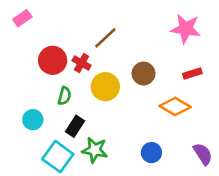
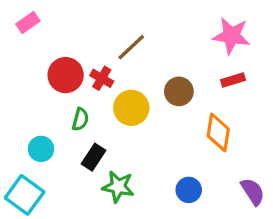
red rectangle: (192, 74) -> (233, 80), moved
orange diamond: (175, 106) -> (218, 132), turned 68
cyan square: (58, 157) -> (25, 195), moved

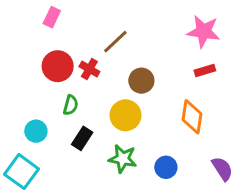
pink rectangle: (28, 23) -> (52, 17), moved, turned -30
brown circle: (179, 91) -> (141, 81), moved
yellow circle: (131, 108) -> (126, 115), moved
green star: (118, 187) -> (123, 159), moved

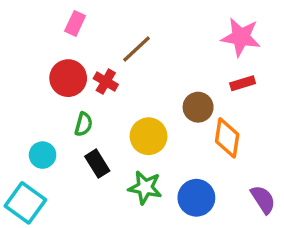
pink rectangle: (52, 17) -> (75, 23), moved
brown circle: (141, 81) -> (198, 107), moved
black rectangle: (82, 138) -> (97, 164), turned -65
blue circle: (166, 167) -> (196, 198), size x1.4

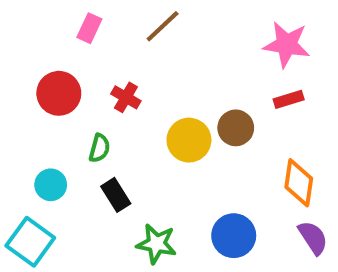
brown line: (137, 49) -> (163, 26), moved
red circle: (68, 78) -> (59, 93), moved
yellow circle: (149, 136) -> (189, 140), moved
orange diamond: (227, 138) -> (299, 183), moved
green star: (145, 187) -> (156, 244), moved

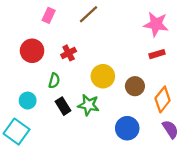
red cross: (126, 97) -> (69, 53), turned 32
brown circle: (236, 128) -> (135, 86), moved
orange diamond: (299, 183) -> (163, 99), turned 30
green star: (156, 244) -> (88, 105), moved

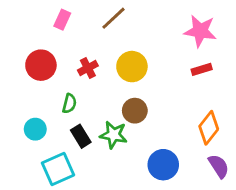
yellow circle: (103, 76) -> (132, 67), moved
brown circle: (135, 86) -> (135, 111), moved
cyan square: (17, 132) -> (58, 169), moved, turned 30

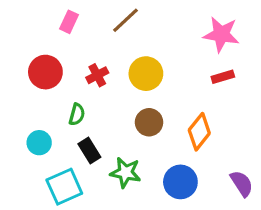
orange diamond: (209, 128) -> (199, 132), moved
green star: (113, 135) -> (125, 173), moved

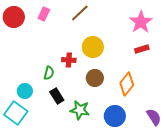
pink star: (221, 34) -> (141, 22), turned 30
red circle: (45, 72) -> (14, 17), moved
red cross: (97, 75) -> (69, 60), moved, turned 32
cyan square: (64, 187) -> (16, 113), moved, turned -30

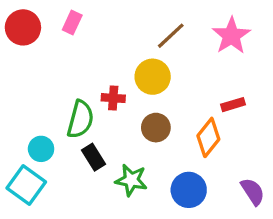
brown line: (80, 13) -> (171, 36), moved
red rectangle: (142, 49) -> (233, 105), moved
green semicircle: (49, 73) -> (80, 119), size x1.6

